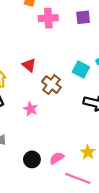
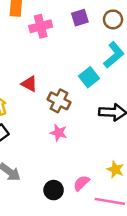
cyan square: (81, 69) -> (89, 77), turned 35
pink star: (31, 109) -> (59, 133), moved

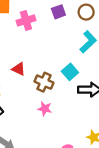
cyan square: (89, 77) -> (70, 72), moved

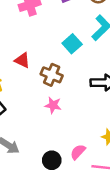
cyan square: (70, 72) -> (72, 44), moved

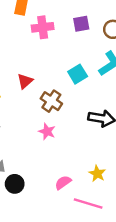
red triangle: (22, 60) -> (25, 81), turned 42
black circle: (52, 160) -> (15, 184), moved

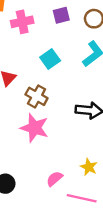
cyan square: (78, 74) -> (50, 59), moved
pink star: (47, 132) -> (34, 128), size x1.6

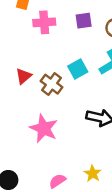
cyan square: (50, 59) -> (78, 69), moved
brown cross: (37, 96) -> (51, 84), moved

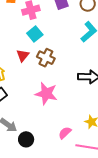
cyan square: (78, 69) -> (35, 34), moved

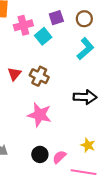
cyan square: (35, 34) -> (43, 36), moved
black circle: (26, 139) -> (40, 154), moved

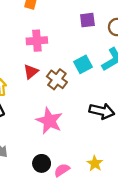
pink cross: (23, 25) -> (37, 41), moved
cyan square: (43, 36) -> (83, 64), moved

